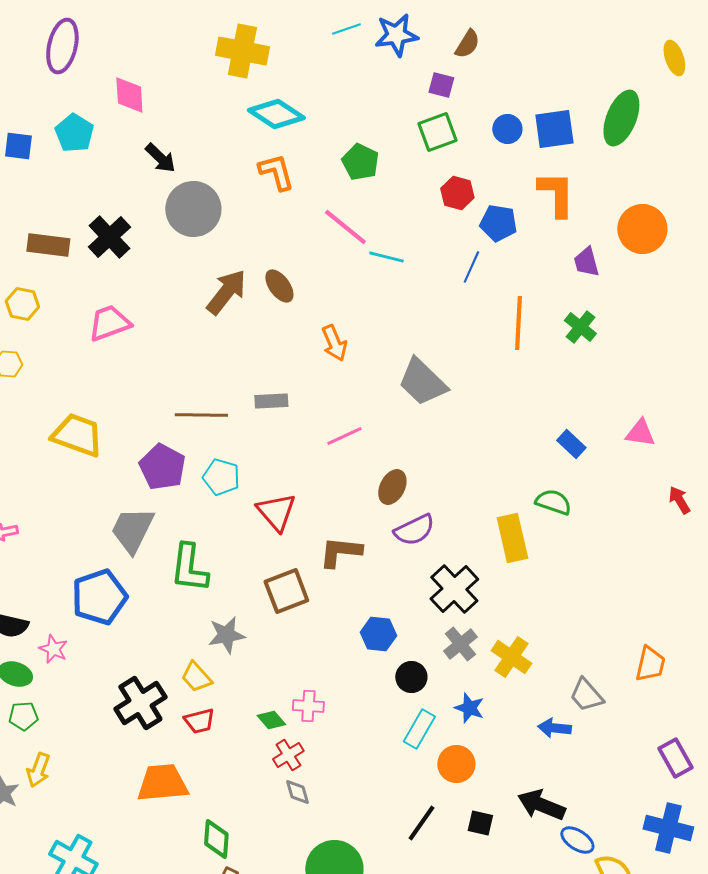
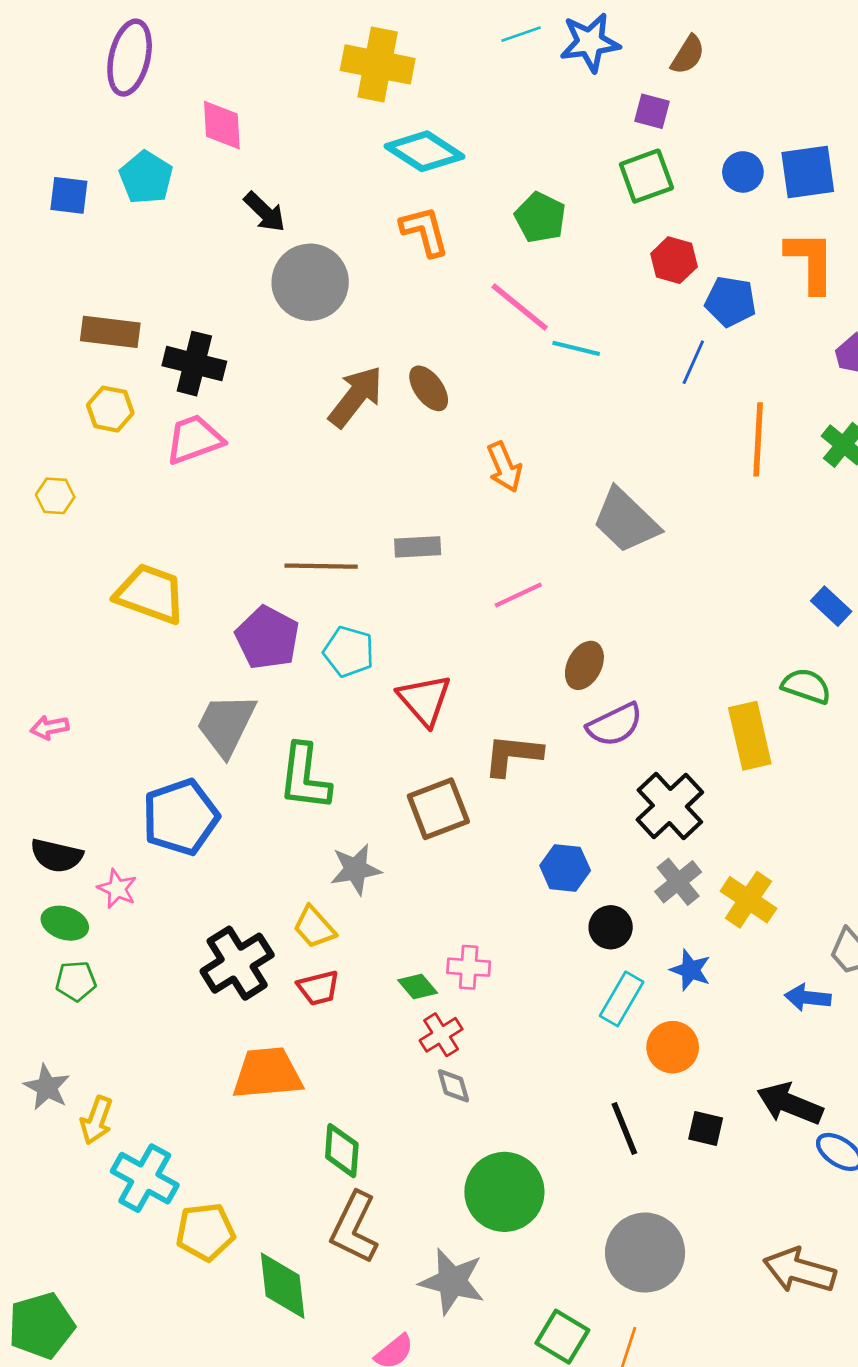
black cross: (109, 237) -> (194, 364), moved, turned -33
yellow hexagon: (22, 304) -> (110, 409), moved
yellow arrow: (38, 770) -> (96, 1120), moved
black line: (421, 823) -> (624, 1128), turned -57

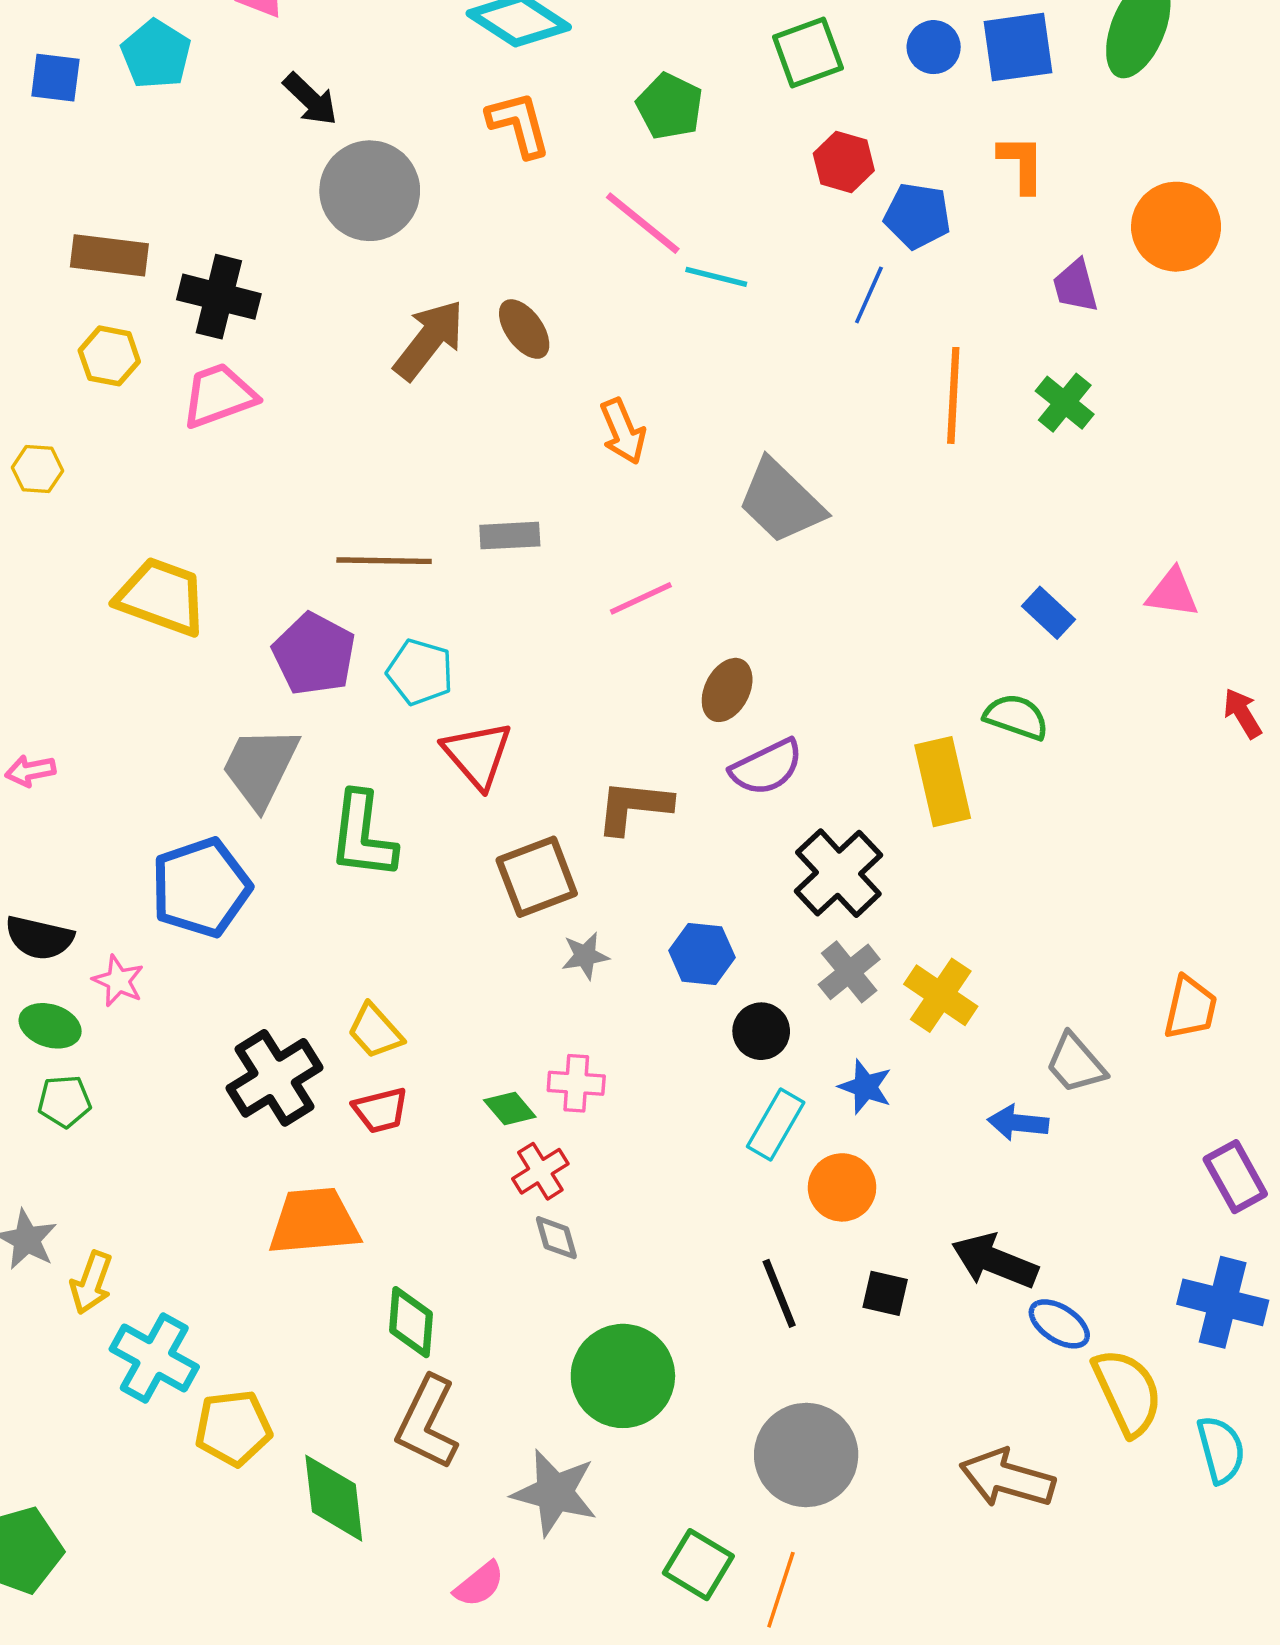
orange L-shape: (810, 262) -> (1022, 164), size x0.7
red triangle: (425, 700) -> (477, 755), moved
gray star: (356, 869) -> (585, 956), moved, size x0.7

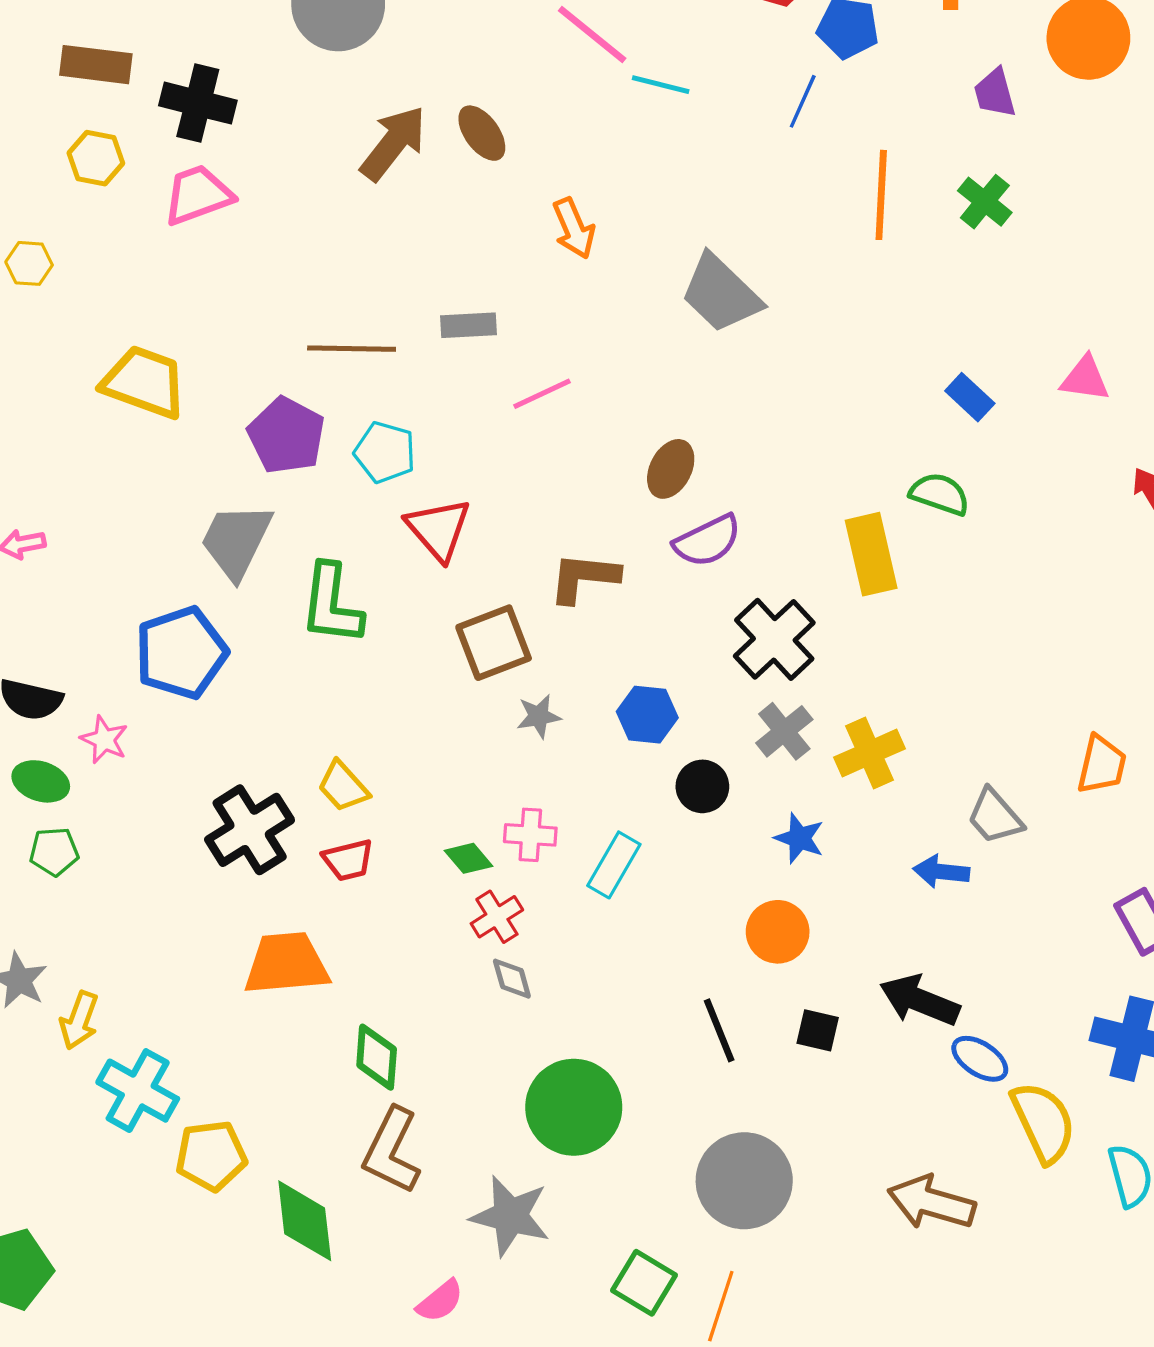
pink line: (641, 598) -> (542, 394), moved
yellow cross: (941, 995) -> (870, 753), turned 32
cyan rectangle: (776, 1125) -> (614, 865), moved

